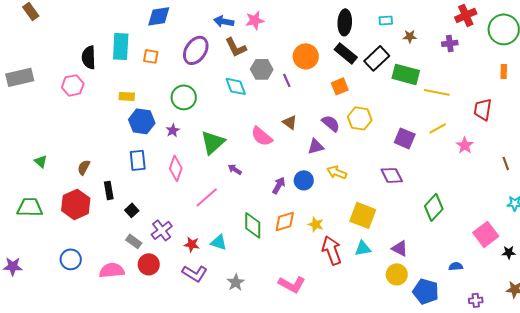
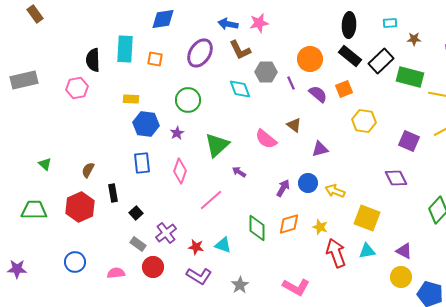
purple semicircle: (331, 123) -> (318, 94), moved
yellow arrow: (337, 172) -> (335, 191), moved
pink semicircle: (112, 270) -> (116, 273), size x0.7

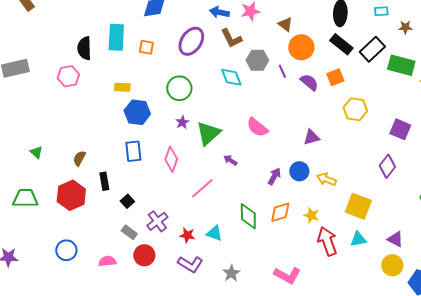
brown triangle: (294, 125) -> (285, 24), moved
purple star: (177, 133) -> (182, 122), moved
purple diamond: (396, 178) -> (387, 166), turned 65

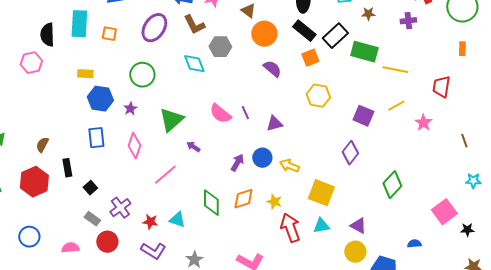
purple line: (282, 71) -> (245, 113), moved
orange square: (335, 77) -> (310, 58), moved
purple star: (182, 122) -> (130, 109), moved

